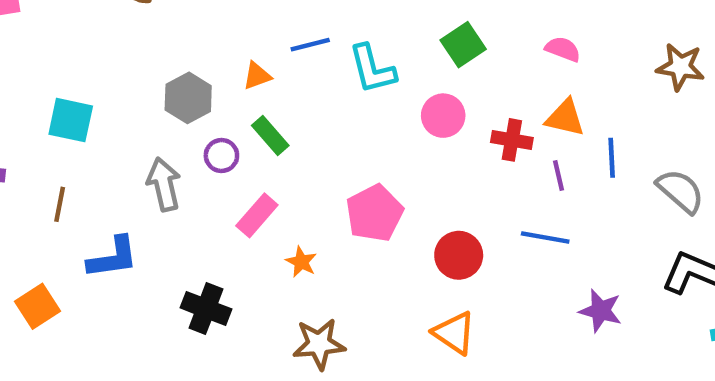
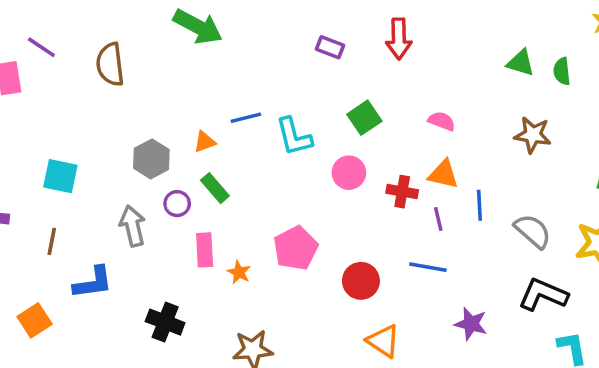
pink rectangle: (257, 215) -> (205, 250), turned -44
orange star: (301, 262) -> (239, 272), moved
orange triangle: (454, 333) -> (383, 341), moved

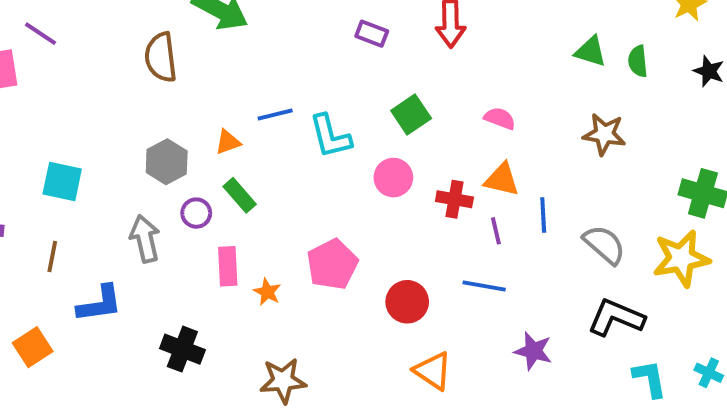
brown semicircle: (110, 64) -> (161, 57), moved

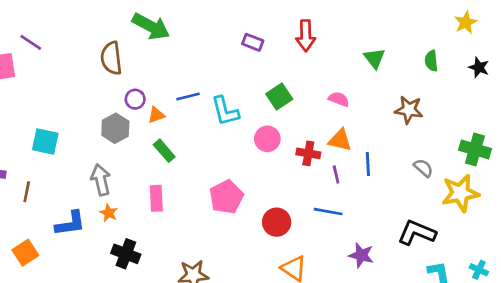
green triangle: (591, 51) -> (374, 58), moved, turned 35
purple circle: (196, 213) -> (135, 99), moved
gray semicircle: (604, 245) -> (423, 168), moved, size x0.7
brown line: (52, 256) -> (27, 192), moved
orange star: (267, 292) -> (109, 213), moved

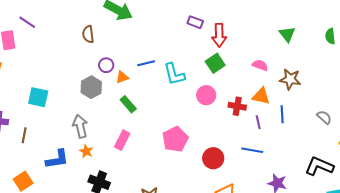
red arrow: (306, 36) -> (219, 35), moved
brown semicircle: (111, 58) -> (88, 34), size x0.7
brown star: (409, 110) -> (290, 79), moved
pink rectangle: (156, 198) -> (122, 140), turned 30

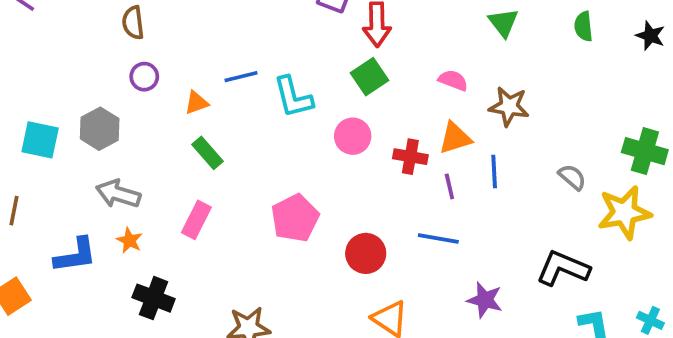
purple circle: (106, 65) -> (144, 77), moved
gray hexagon: (91, 87) -> (100, 129), moved
orange triangle: (261, 96) -> (455, 138), turned -30
gray arrow: (80, 126) -> (118, 194), turned -60

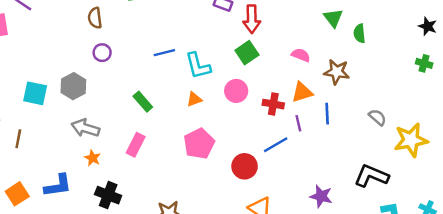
green semicircle: (583, 26) -> (359, 33), moved
orange triangle: (196, 103) -> (194, 99), moved
green cross: (645, 151) -> (424, 63), moved, size x0.6
blue line: (438, 239) -> (276, 145), moved, turned -40
blue L-shape: (75, 255) -> (58, 185), moved

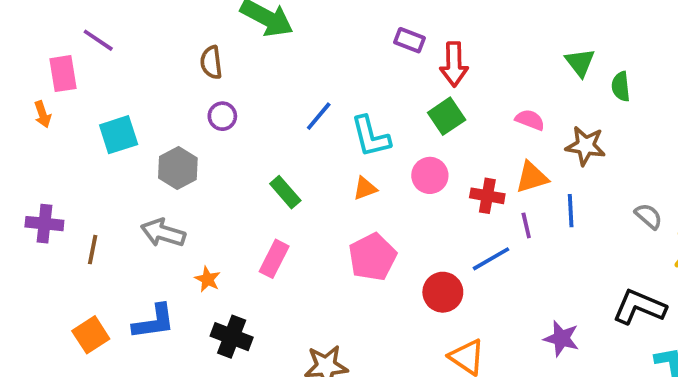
blue line: (164, 53) -> (319, 116), turned -36
cyan square: (35, 93) -> (119, 135), moved, turned -30
gray arrow: (85, 128) -> (163, 233), moved

